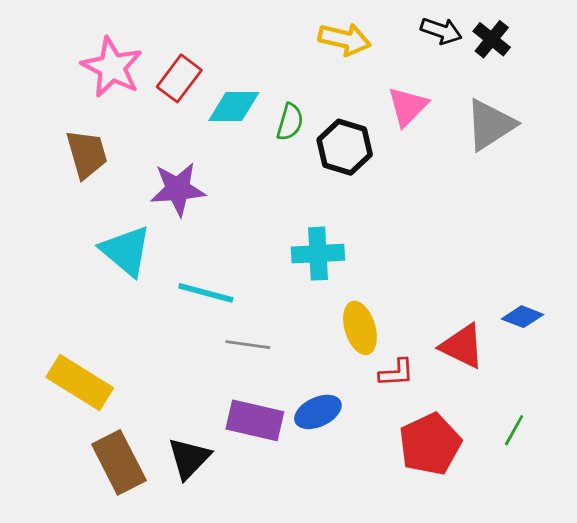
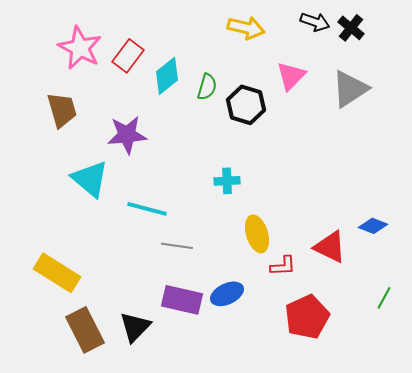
cyan diamond: (234, 106) -> (167, 76), turned -39
cyan cross: (318, 254) -> (227, 181), size x0.7
green line: (514, 430) -> (384, 298), moved

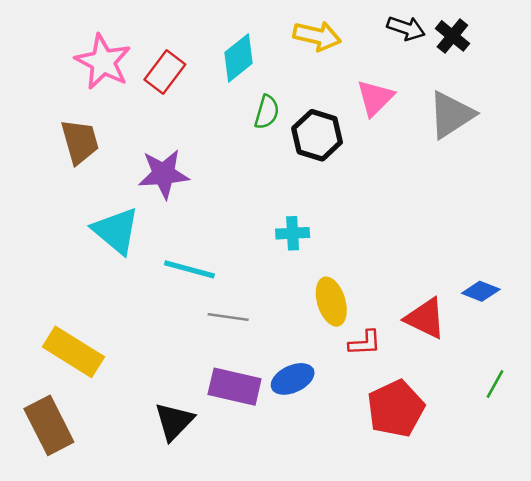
cyan diamond: (167, 76) -> (238, 58), moved
brown rectangle: (85, 330) -> (49, 425), moved

